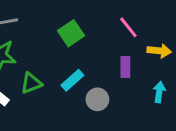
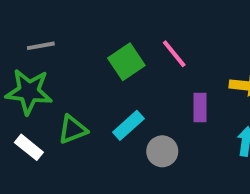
pink line: (128, 27) -> (174, 54), moved

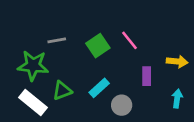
gray line: (41, 46) -> (57, 40), moved
white rectangle: (29, 147) -> (33, 103), size x1.5

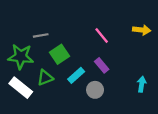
green square: (98, 46) -> (60, 54), moved
yellow arrow: (177, 62) -> (142, 30), moved
purple rectangle: (147, 76) -> (102, 65), moved, turned -40

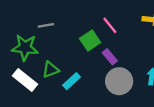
green square: (60, 54) -> (90, 41), moved
cyan rectangle: (76, 75) -> (71, 81), moved
gray circle: (95, 90) -> (119, 81), moved, size x1.5

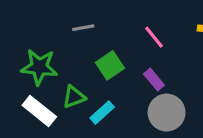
gray line: (46, 25) -> (83, 28), moved
green square: (90, 41) -> (110, 65), moved

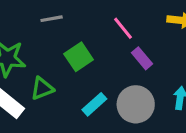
purple rectangle: (154, 80) -> (142, 58), moved
cyan rectangle: (102, 113) -> (94, 104), moved

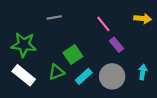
green square: (79, 57) -> (73, 55), moved
green triangle: (42, 88) -> (56, 72), moved

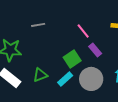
green square: (73, 55) -> (72, 59), moved

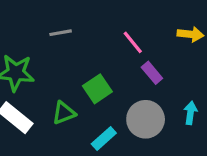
green square: (72, 59) -> (97, 89), moved
cyan rectangle: (65, 79) -> (104, 139), moved

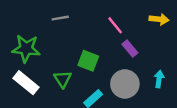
green square: (97, 89) -> (88, 61), turned -35
green triangle: (64, 113) -> (63, 79), turned -42

